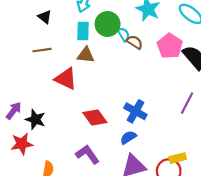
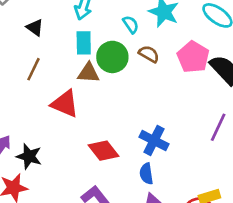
green circle: (108, 24) -> (112, 57), moved
cyan semicircle: (124, 34) -> (131, 25), moved
brown line: (42, 50) -> (33, 69), turned -54
blue semicircle: (128, 137) -> (146, 174), turned -63

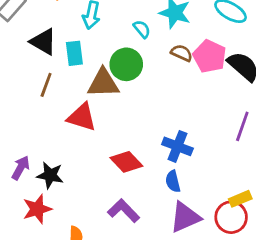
black triangle: (35, 28) -> (43, 42), size x1.5
cyan rectangle: (84, 43) -> (74, 53), moved
brown semicircle: (149, 54) -> (182, 53), moved
brown triangle: (88, 73) -> (103, 83), size x1.4

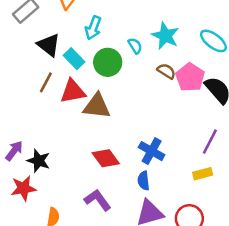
cyan rectangle: (74, 53) -> (74, 59), turned -45
green circle: (126, 64) -> (108, 62), moved
brown triangle: (103, 83) -> (97, 106), moved
red triangle: (82, 117) -> (73, 91), moved, turned -36
yellow rectangle: (240, 199) -> (203, 174), moved

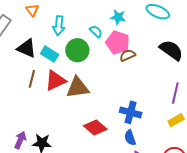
cyan star: (165, 36) -> (118, 17), size x0.7
brown semicircle: (166, 71) -> (128, 55), moved, turned -42
pink pentagon: (190, 77) -> (118, 43), moved

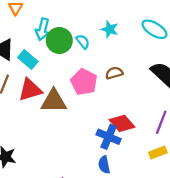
pink pentagon: (118, 43) -> (84, 82), moved
green circle: (77, 50) -> (59, 40), moved
red diamond: (95, 127) -> (122, 123), moved

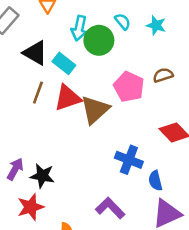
cyan semicircle: (83, 42) -> (123, 21), moved
brown triangle: (54, 101) -> (95, 110), turned -40
blue cross: (109, 137) -> (129, 160), moved

